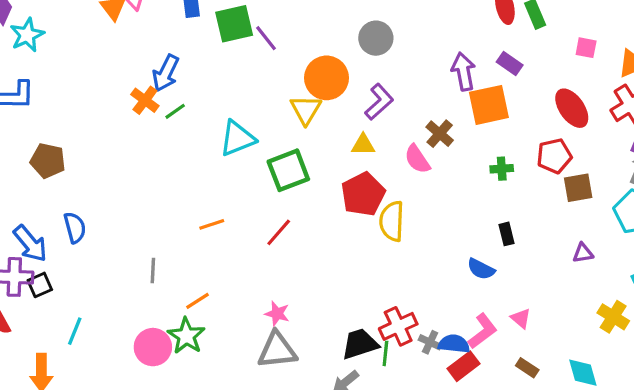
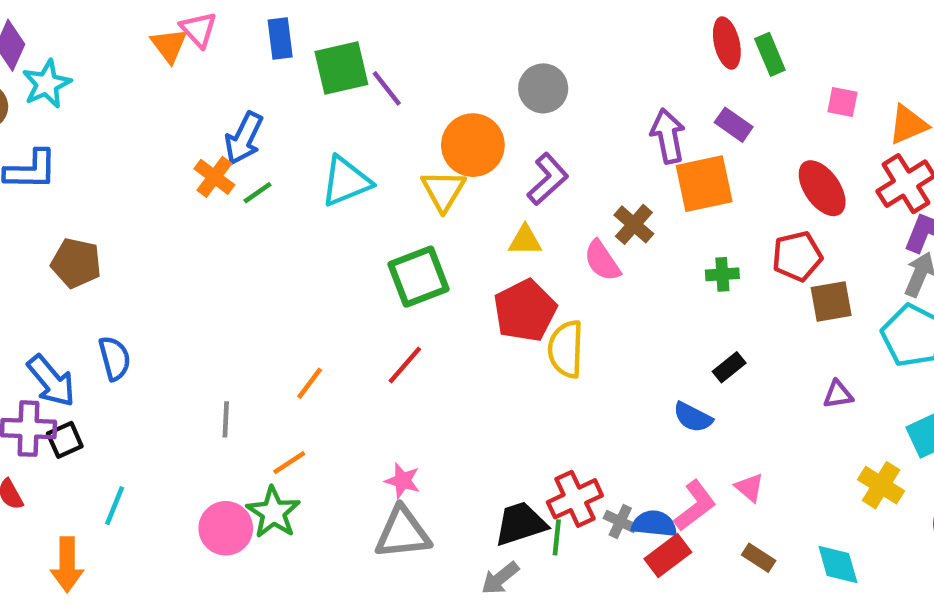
cyan triangle: (237, 138) -> (346, 181), moved
orange line: (212, 224) -> (310, 383), moved, turned -35
black rectangle: (506, 234) -> (729, 367), turned 65

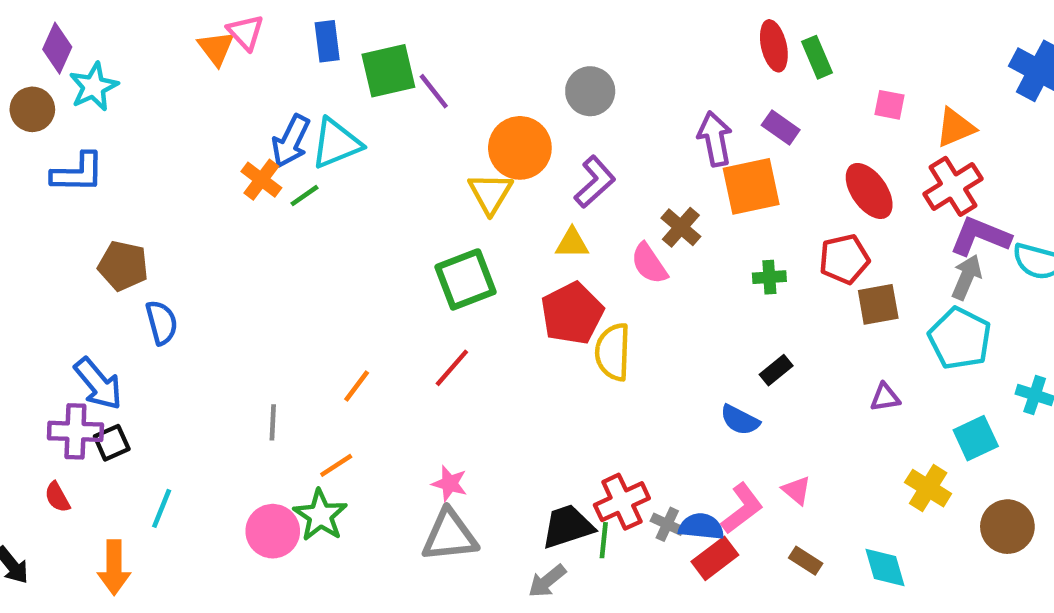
cyan triangle: (346, 181) -> (336, 143), moved
blue semicircle: (115, 358) -> (162, 323), moved

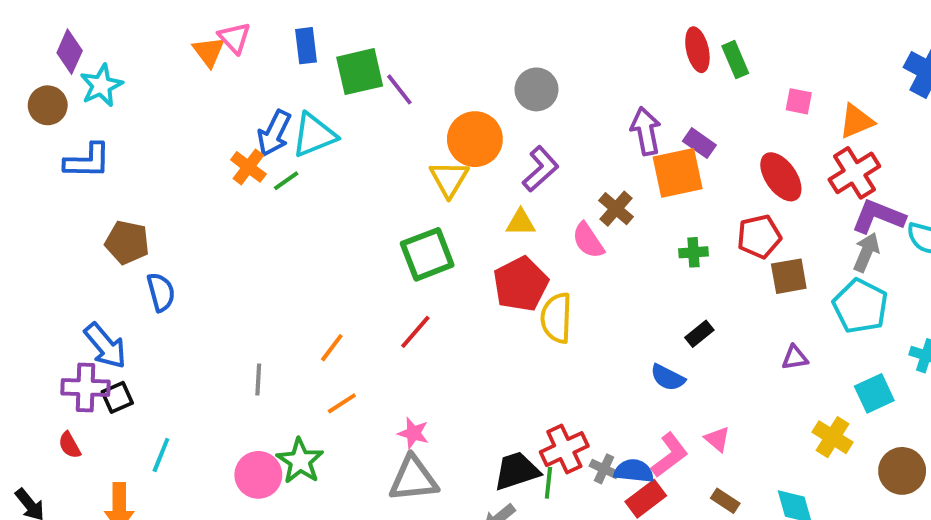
purple rectangle: (781, 127) -> (699, 143), moved
orange line: (336, 465) -> (342, 403), moved

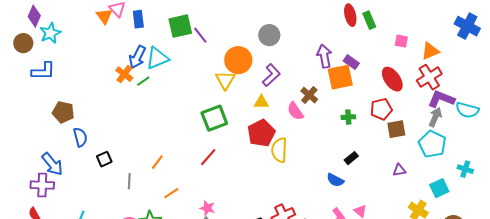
blue rectangle: (306, 46) -> (138, 19), moved
orange line: (332, 348) -> (157, 162), moved
black square: (117, 397) -> (104, 159), moved

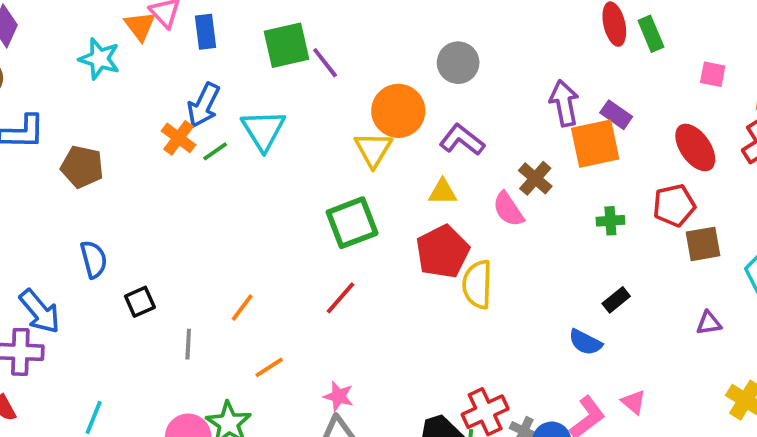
cyan star: (50, 33) -> (99, 59), moved, turned -30
cyan triangle: (157, 58) -> (263, 130), moved, turned -40
purple L-shape: (271, 75) -> (462, 140), turned -100
brown pentagon: (63, 112) -> (82, 167), moved

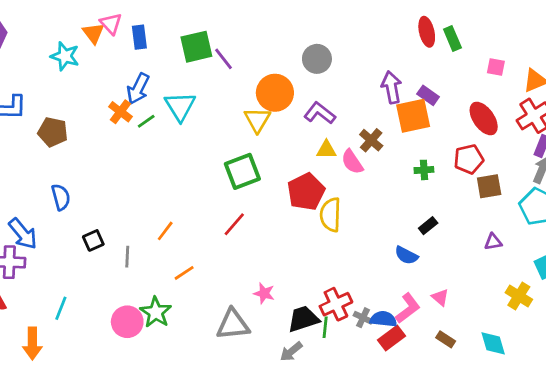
yellow triangle: (443, 192) -> (326, 150), moved
black square: (140, 302) -> (93, 240), moved
pink star: (339, 396) -> (264, 293), moved

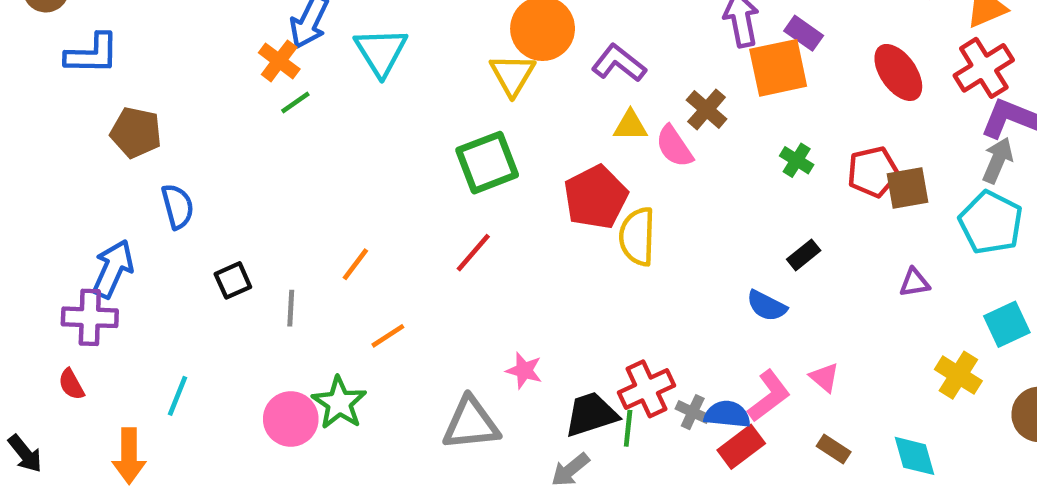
green line: (146, 121) -> (295, 103), moved
brown pentagon: (53, 132) -> (136, 133), moved
red pentagon: (469, 159) -> (873, 172), moved
green cross: (424, 170) -> (797, 160), turned 36
blue arrow: (23, 234) -> (113, 269), turned -116

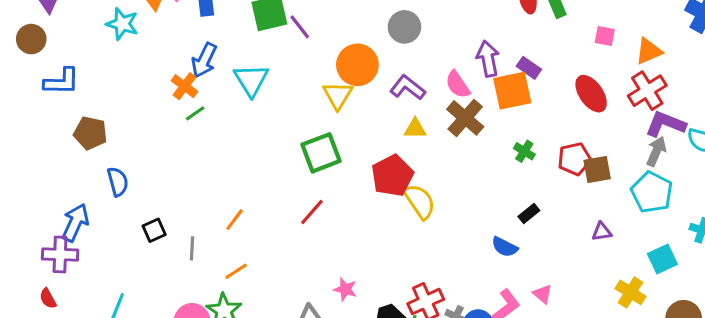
brown cross: (707, 109) -> (465, 118), size x1.4
pink semicircle: (674, 146) -> (458, 85), moved
yellow semicircle: (637, 236) -> (420, 201), turned 144
orange line: (388, 336) -> (236, 271), moved

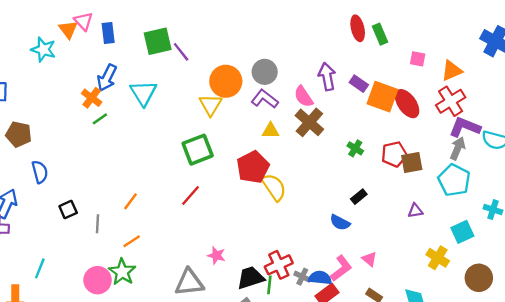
gray circle: (404, 27) -> (265, 72), moved
orange square: (512, 91) -> (382, 97), moved, turned 32

